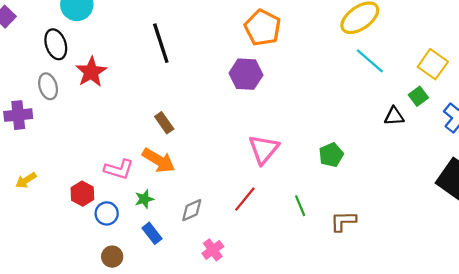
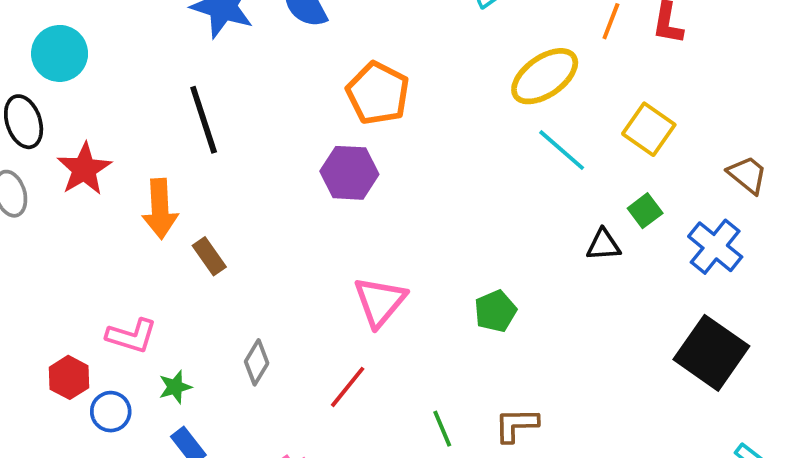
yellow square: (433, 64) -> (649, 129), moved
orange arrow: (159, 160) -> (160, 209), moved, turned 56
green line: (300, 206) -> (442, 429), moved
gray diamond: (192, 210) -> (257, 362), moved, turned -35

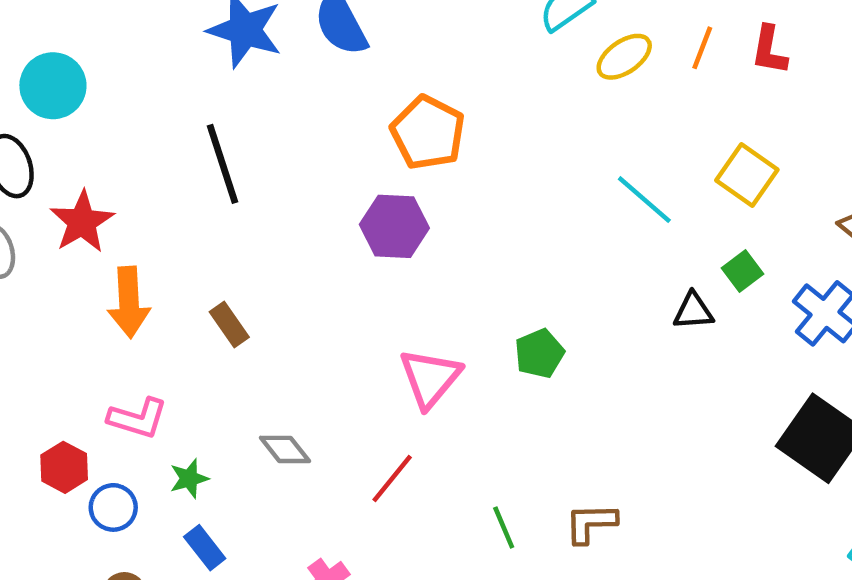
yellow ellipse: (545, 76) -> (624, 57), moved, size x0.7
orange arrow: (160, 209) -> (129, 302), moved
green pentagon: (495, 311) -> (539, 354), moved
gray diamond: (257, 362) -> (285, 449), turned -69

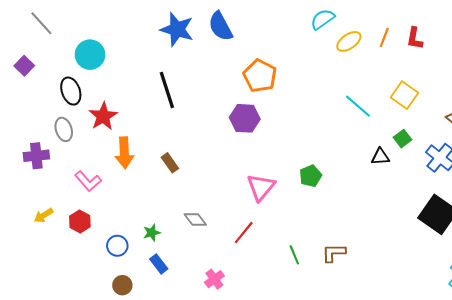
pink L-shape: (138, 418) -> (88, 181), moved, turned 32
red hexagon: (64, 467) -> (80, 221), moved

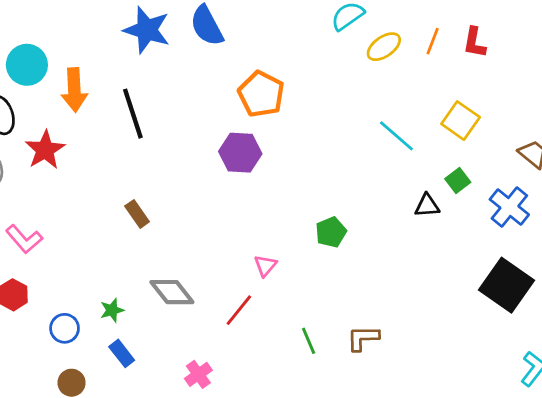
orange arrow: (124, 153) -> (74, 90), moved
pink triangle: (261, 187) -> (265, 266), moved, size x0.6
gray diamond: (195, 219) -> (172, 292), size x1.4

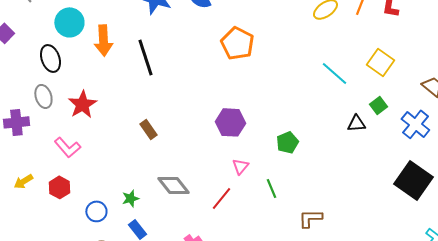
red star: (45, 150) -> (82, 104), moved
purple hexagon: (240, 153) -> (230, 122), moved
green line: (309, 341) -> (271, 188), moved

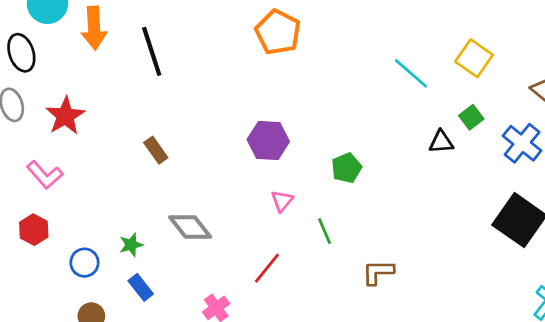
red line: (221, 198) -> (267, 268), moved

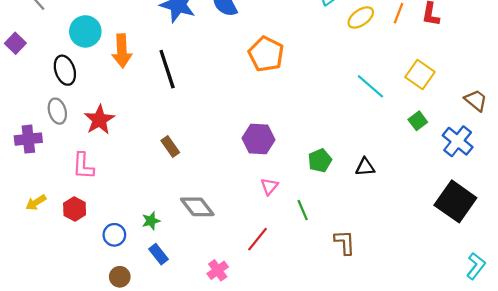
black triangle: (441, 142) -> (365, 167), moved
pink L-shape: (45, 175) -> (83, 166), turned 44
brown L-shape: (378, 272) -> (345, 242), turned 88

